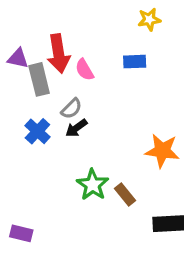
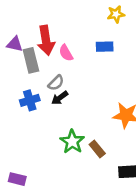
blue cross: (37, 131) -> (30, 100), turned 30

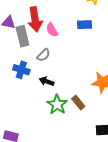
black arrow: (60, 98) -> (47, 81), moved, turned 56
blue cross: (30, 100) -> (21, 70), turned 35
brown rectangle: (97, 149) -> (78, 102), moved

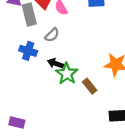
green star: (57, 105) -> (67, 74), moved

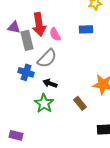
gray semicircle: (52, 35) -> (47, 58), size x1.5
green star: (67, 74) -> (44, 103), moved

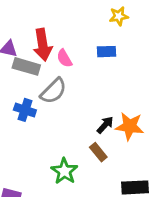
gray rectangle: (27, 40) -> (26, 66), turned -60
black arrow: (50, 83) -> (105, 125), moved, turned 112
green star: (44, 103) -> (64, 171), moved

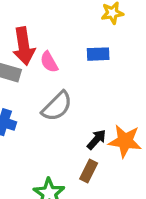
gray semicircle: (53, 91) -> (57, 106), moved
brown rectangle: (98, 152) -> (89, 171), turned 66

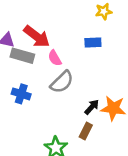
red arrow: (24, 46) -> (37, 37), turned -44
pink semicircle: (49, 62) -> (55, 58), moved

